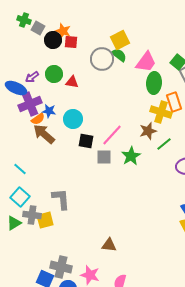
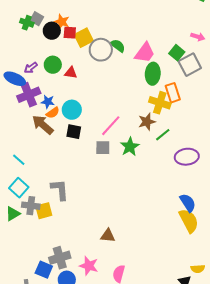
green cross: (24, 20) -> (27, 23), moved
yellow square: (120, 40) -> (84, 38), moved
orange semicircle: (38, 119) -> (53, 113), moved
black square: (86, 141) -> (74, 132), moved
gray cross: (61, 267) -> (60, 258), turned -30

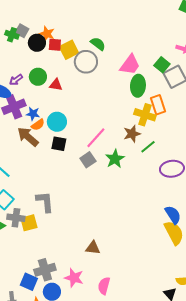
green semicircle: (118, 46) -> (98, 44), moved
gray square: (103, 148) -> (88, 160), turned -35

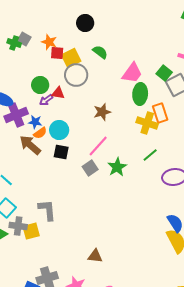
black circle: (37, 43) -> (85, 23), moved
gray circle: (86, 62) -> (76, 75), moved
purple arrow: (16, 80) -> (46, 100), moved
brown star: (132, 134) -> (102, 112), moved

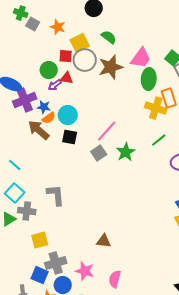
green cross: (14, 43) -> (21, 13), moved
red square: (57, 53) -> (66, 56), moved
brown star: (102, 112) -> (111, 67), moved, size x1.4
yellow square: (31, 231) -> (40, 240), moved

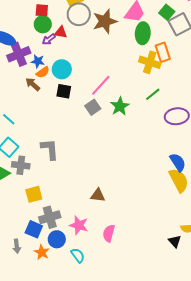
red square: (66, 56) -> (42, 10), moved
brown arrow: (39, 130) -> (33, 84), size x0.7

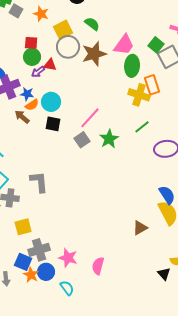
brown triangle: (98, 195) -> (140, 228), moved, turned -35
orange star: (42, 252) -> (31, 275), moved

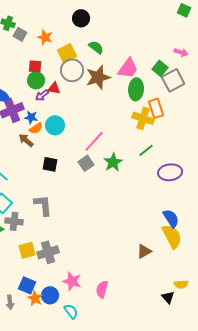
black square: (53, 124) -> (50, 164), moved
gray cross: (39, 250) -> (48, 252), moved

